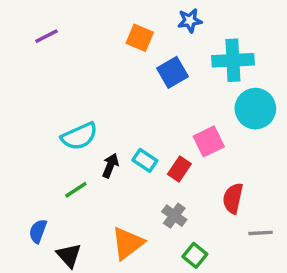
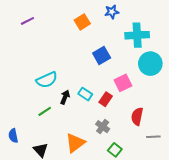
orange square: (140, 38) -> (82, 22), turned 35
blue square: (173, 72) -> (102, 55), moved
blue semicircle: (38, 231) -> (13, 136), moved, turned -32

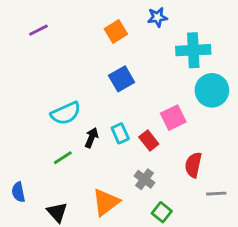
blue square: (102, 55) -> (122, 79), moved
cyan rectangle: (85, 94) -> (120, 133), turned 32
red rectangle: (106, 99) -> (149, 141), turned -72

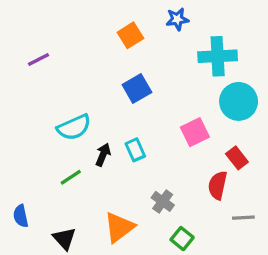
purple line: (38, 30) -> (39, 59), moved
red rectangle: (149, 141) -> (237, 158), moved

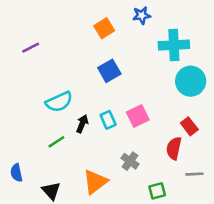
pink square: (195, 132) -> (138, 116), moved
green square: (182, 239) -> (157, 191), moved, turned 36

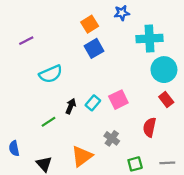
blue square: (109, 71) -> (94, 48), moved
cyan semicircle: (59, 102) -> (51, 74), moved
cyan rectangle: (108, 120) -> (93, 103), turned 64
red rectangle: (189, 126) -> (166, 100), moved
gray line: (195, 174) -> (167, 163), moved

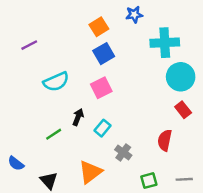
pink square: (118, 100) -> (101, 88), moved
cyan rectangle: (93, 103) -> (102, 128), moved
blue semicircle: (14, 148) -> (16, 163), turned -40

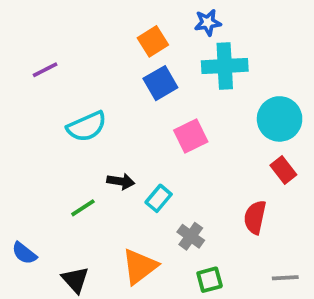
cyan cross: (165, 43) -> (225, 66), moved
pink square: (101, 88) -> (191, 136), moved
black arrow: (78, 117) -> (121, 181), turned 77
green square: (149, 181) -> (210, 280), moved

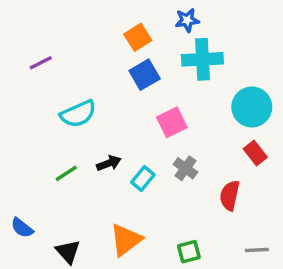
black arrow: (121, 181) -> (109, 163), turned -30
green line: (83, 208) -> (66, 173), moved
gray cross: (191, 236) -> (185, 168), moved

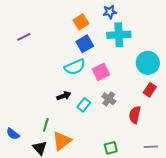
cyan semicircle: (78, 114) -> (75, 67), moved
red rectangle: (255, 153) -> (150, 90), turned 72
green line: (66, 173) -> (46, 125), moved, turned -40
orange triangle: (126, 240) -> (62, 141), moved

